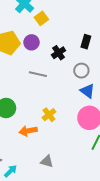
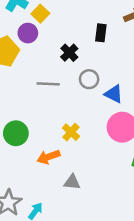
purple circle: (32, 42) -> (28, 33), moved
gray circle: (81, 71) -> (89, 79), moved
gray triangle: (47, 161) -> (72, 182), moved

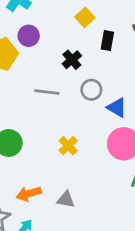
yellow square: (40, 14) -> (85, 17), moved
orange arrow: (48, 157) -> (29, 194), moved

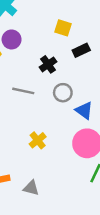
yellow square: (85, 17) -> (63, 28), turned -35
black rectangle: (107, 41) -> (81, 50), turned 49

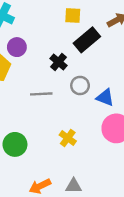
yellow square: (63, 28) -> (73, 15), moved
black rectangle: (81, 50) -> (87, 40), size x1.5

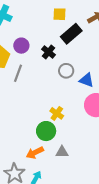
purple circle: (17, 47) -> (21, 46), moved
gray line: (41, 94) -> (18, 73), moved, turned -66
green circle: (15, 144) -> (46, 131), moved

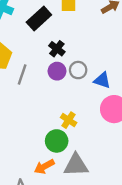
black rectangle: (71, 34) -> (39, 19), moved
purple circle: (21, 46) -> (57, 71), moved
gray triangle: (62, 152) -> (76, 165), size x1.6

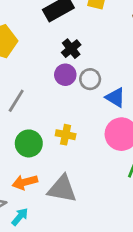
gray line: (22, 74) -> (16, 101), moved
yellow cross: (69, 120) -> (66, 135), turned -35
green circle: (57, 141) -> (29, 143), moved

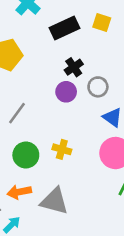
gray circle: (90, 79) -> (98, 87), moved

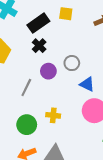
black cross: (74, 67) -> (39, 46), moved
gray line: (17, 113) -> (26, 87), moved

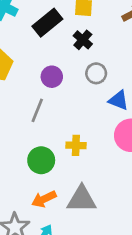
black cross: (39, 46) -> (83, 40), moved
purple circle: (48, 71) -> (52, 77), moved

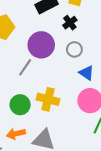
purple circle: (52, 77) -> (41, 45), size x1.6
yellow cross: (76, 145) -> (48, 99), size x1.5

